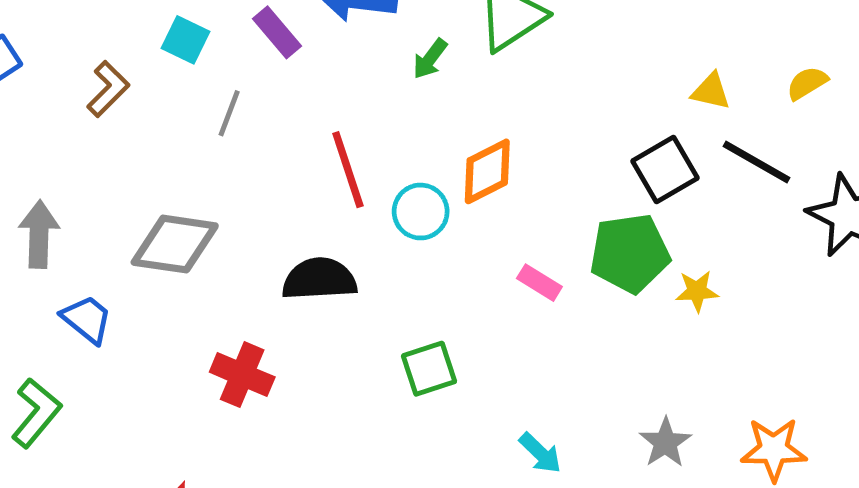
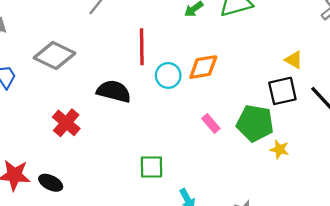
yellow triangle: (711, 91) -> (294, 60), moved
green square: (429, 369) -> (151, 167), moved

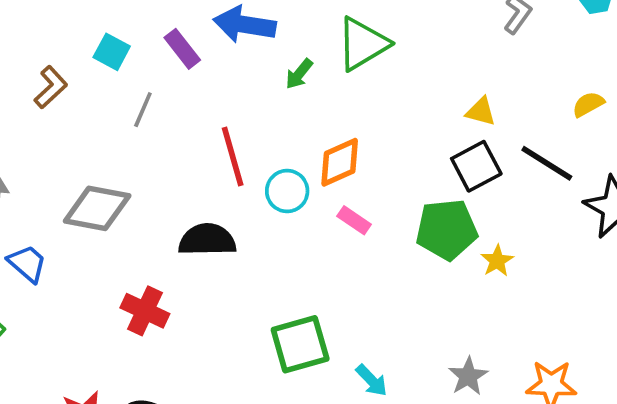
pink rectangle: (211, 124) -> (354, 220), moved
yellow star: (280, 149) -> (497, 261), turned -30
green square: (151, 167) -> (300, 344), size x1.4

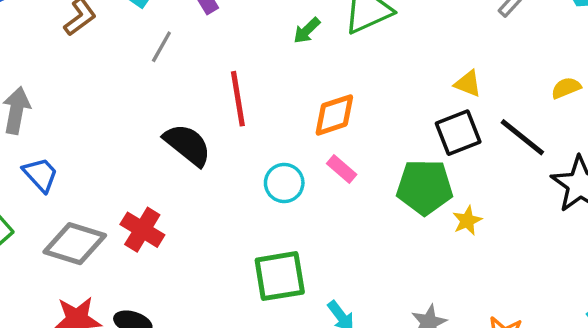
cyan circle: (287, 191) -> (284, 183), moved
gray diamond: (97, 208) -> (75, 244), moved
black semicircle: (207, 240) -> (187, 145), moved, turned 33

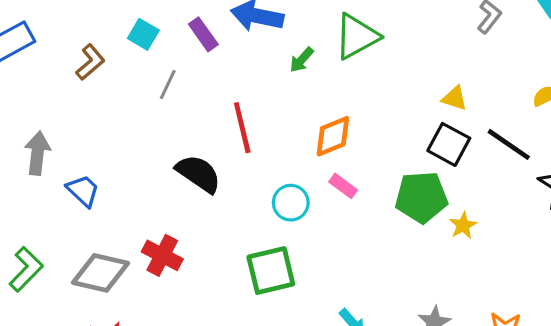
black square: (458, 133) -> (449, 144), turned -36
blue trapezoid: (40, 175) -> (83, 191), moved
green square: (280, 276) -> (271, 271), moved

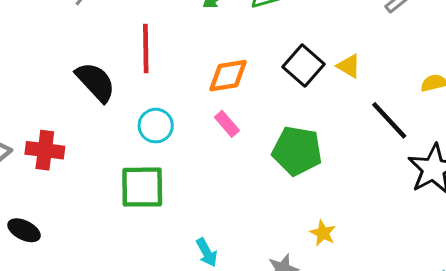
black square: (449, 144) -> (303, 65), moved
cyan circle: (291, 203) -> (156, 126), moved
yellow star: (463, 225) -> (323, 233), moved, turned -30
red cross: (162, 255) -> (45, 150), turned -33

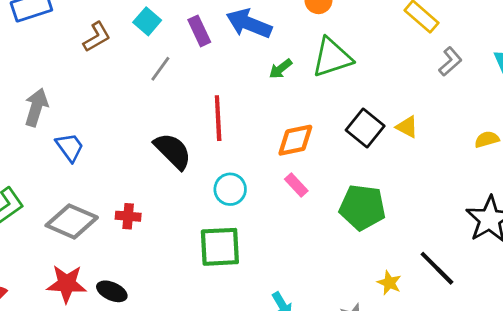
black line: (389, 120) -> (437, 268), moved
red cross: (45, 150) -> (128, 216), size x0.7

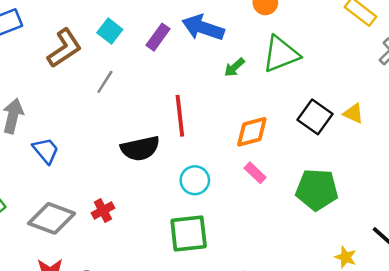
purple rectangle: (199, 31) -> (158, 37), turned 64
brown L-shape: (97, 37) -> (64, 48), size x1.4
gray line: (160, 69) -> (105, 82), moved
black semicircle: (173, 151) -> (140, 148), turned 126
red cross: (128, 216) -> (103, 210), turned -30

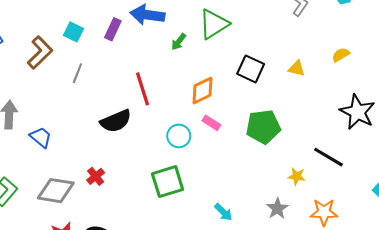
yellow triangle: (353, 114) -> (297, 68), moved
cyan circle: (195, 180) -> (179, 136), moved

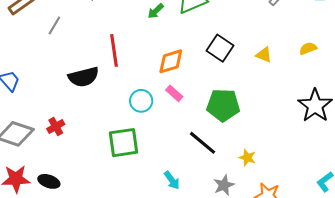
black line: (328, 157) -> (203, 143), moved

